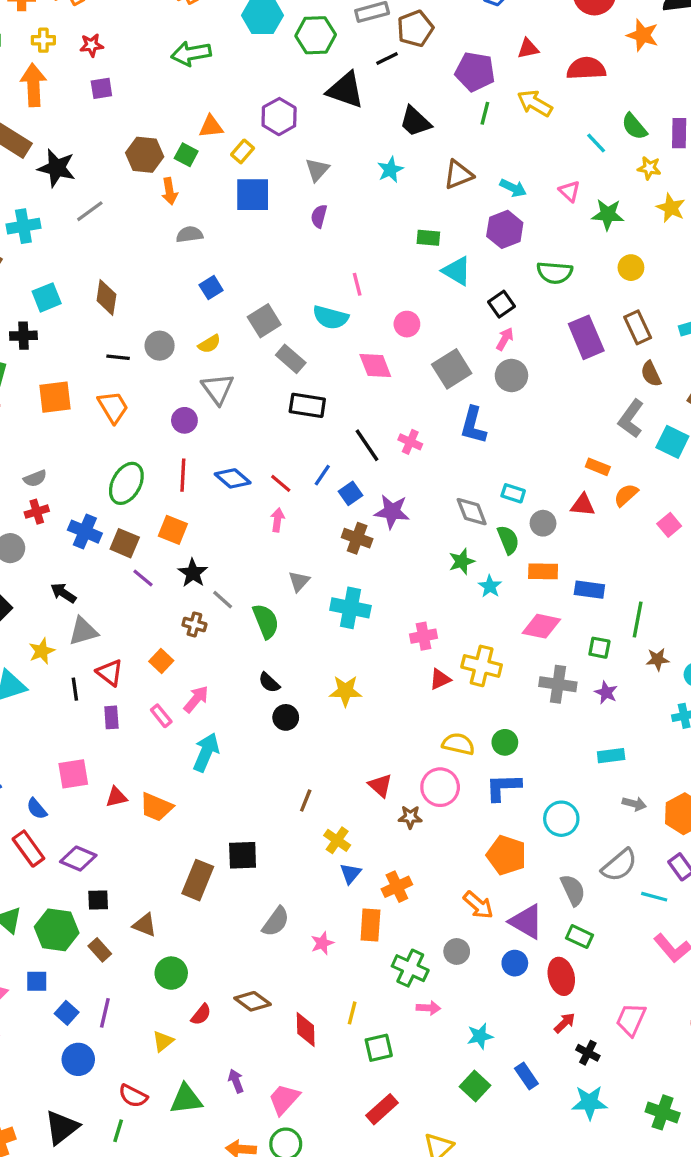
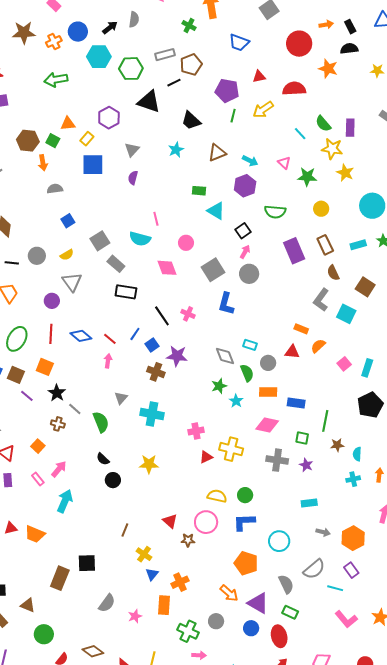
yellow arrow: (535, 103) -> (263, 110), turned -65
yellow star: (649, 168) -> (332, 149), size x1.5

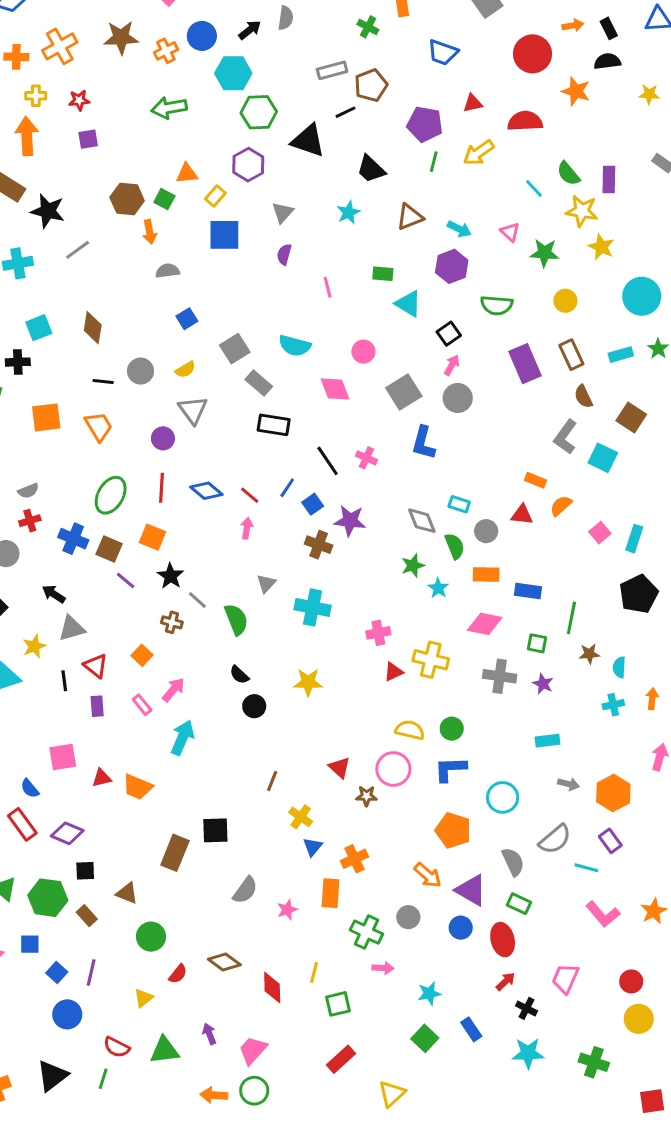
green hexagon: (131, 69) -> (259, 112), moved
pink line: (156, 219) -> (328, 287), moved

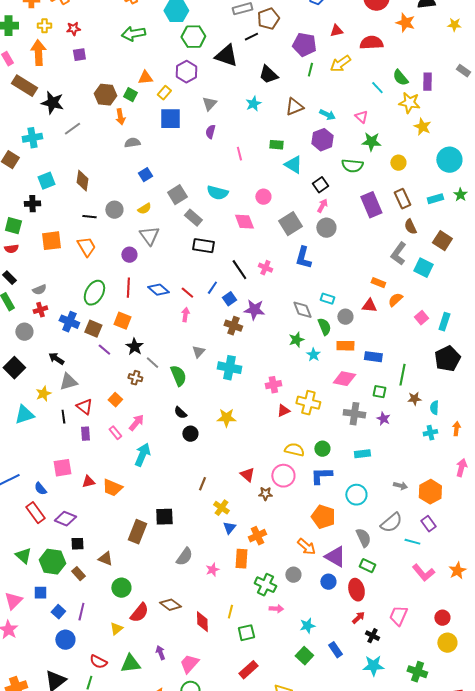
green star: (544, 253) -> (371, 142), moved
cyan rectangle: (547, 741) -> (362, 454), moved
red semicircle: (178, 974) -> (139, 613), size x1.5

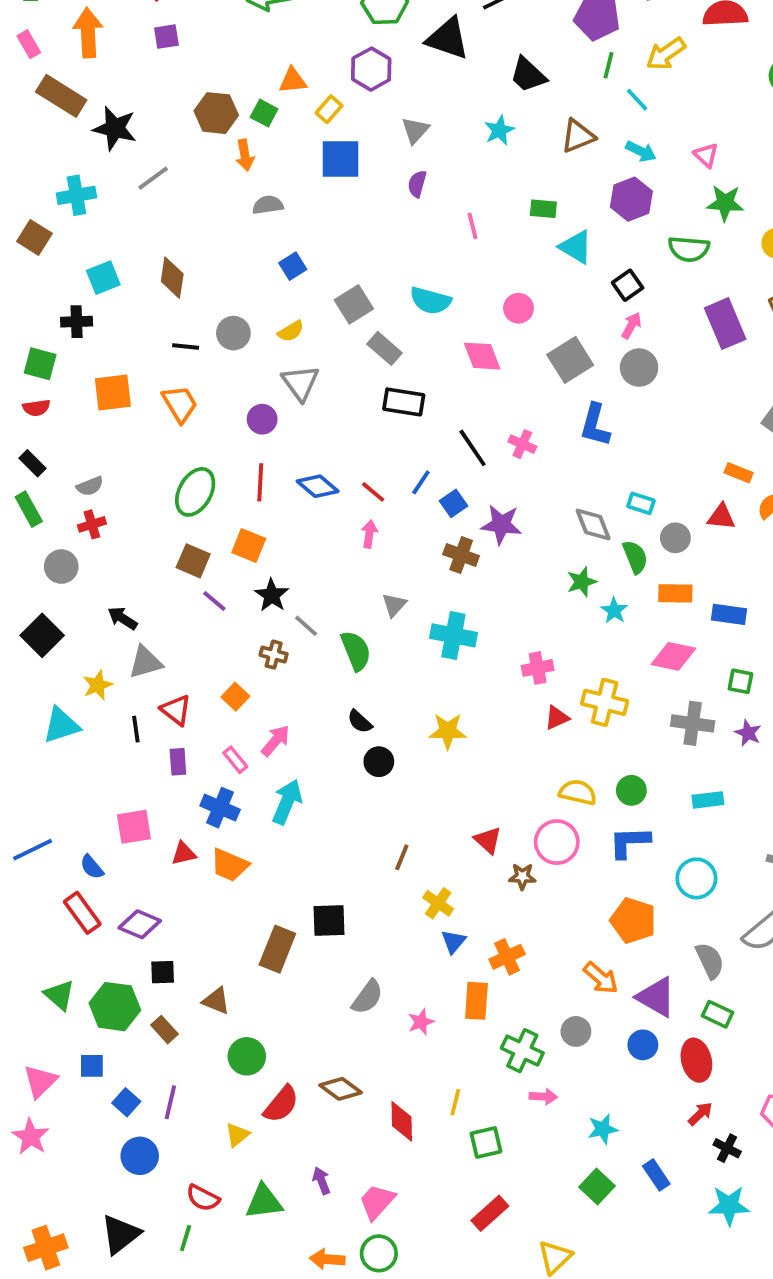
cyan line: (377, 88) -> (637, 100), moved
blue cross: (69, 322) -> (220, 808), moved

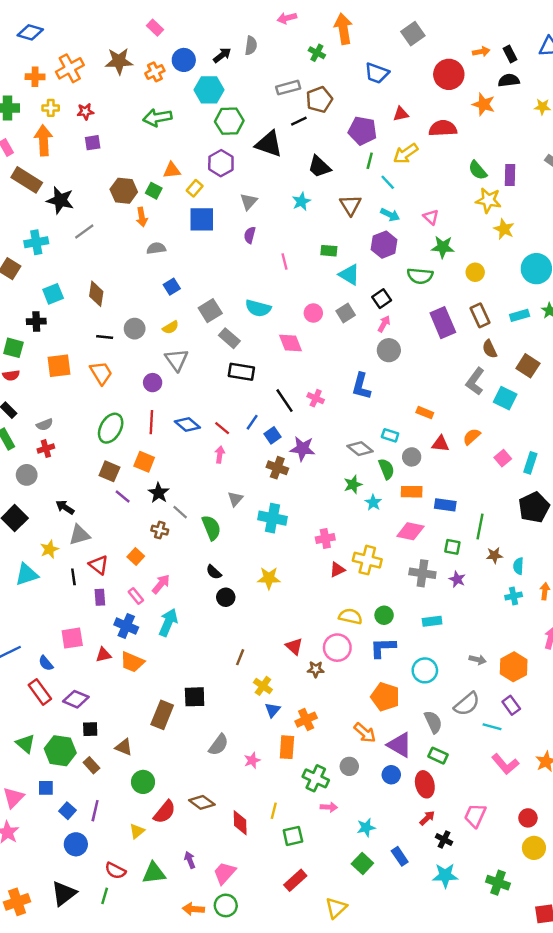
brown triangle: (578, 136) -> (350, 205), turned -40
gray square: (570, 360) -> (346, 313), moved, size x0.7
orange rectangle: (739, 473) -> (425, 413), moved
gray diamond: (593, 524) -> (360, 449), turned -30

